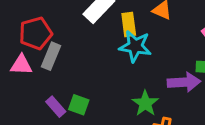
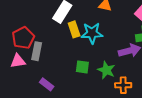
yellow rectangle: (129, 24) -> (74, 29), moved
green square: (79, 105) -> (82, 67), moved

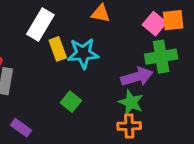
green square: (82, 67) -> (71, 102), turned 32
green star: (106, 70) -> (131, 102), moved

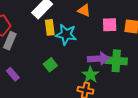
pink square: (154, 24) -> (110, 25), moved, turned 35
green cross: (161, 57) -> (116, 61), moved

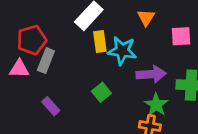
orange triangle: (84, 11) -> (146, 18), turned 40
purple arrow: (98, 59) -> (151, 74), moved

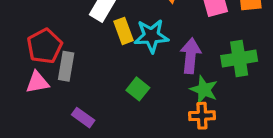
purple arrow: (151, 74) -> (191, 56), turned -68

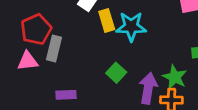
purple arrow: (191, 56) -> (148, 88), moved
purple rectangle: (83, 118) -> (66, 95), turned -42

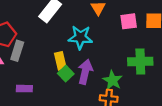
yellow rectangle: (107, 21) -> (60, 61), moved
purple arrow: (148, 88) -> (85, 72), moved

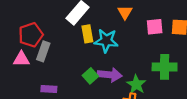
yellow rectangle: (60, 61) -> (87, 34), moved
purple arrow: (85, 72) -> (110, 75), turned 80

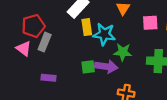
pink triangle: (21, 59) -> (24, 48), turned 35
green square: (90, 76) -> (88, 67), turned 32
green star: (136, 84) -> (123, 52), moved, turned -30

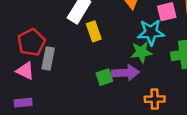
cyan star: (104, 34) -> (151, 32), moved
purple rectangle: (48, 78) -> (23, 103), moved

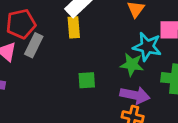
yellow rectangle: (94, 31) -> (74, 27), moved
purple arrow: (126, 73) -> (135, 95), moved

